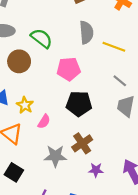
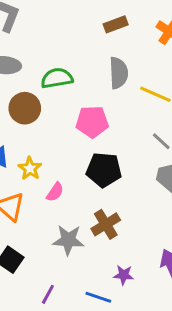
green semicircle: (41, 38) -> (57, 78), turned -50
purple star: (96, 170) -> (124, 275), moved

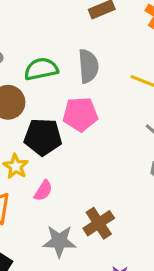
gray semicircle: (119, 73) -> (88, 66), moved
black pentagon: (104, 170) -> (43, 137), moved

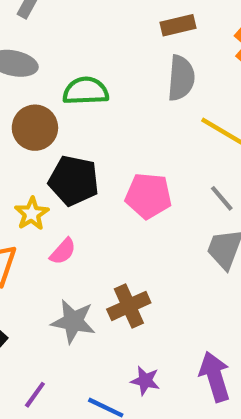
gray semicircle: (88, 66) -> (181, 78), moved
pink pentagon: (80, 114) -> (148, 196), moved

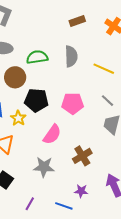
gray semicircle: (181, 78) -> (71, 56), moved
pink semicircle: (63, 251) -> (52, 134), moved, size x1.5
brown cross: (129, 306) -> (82, 156), moved

